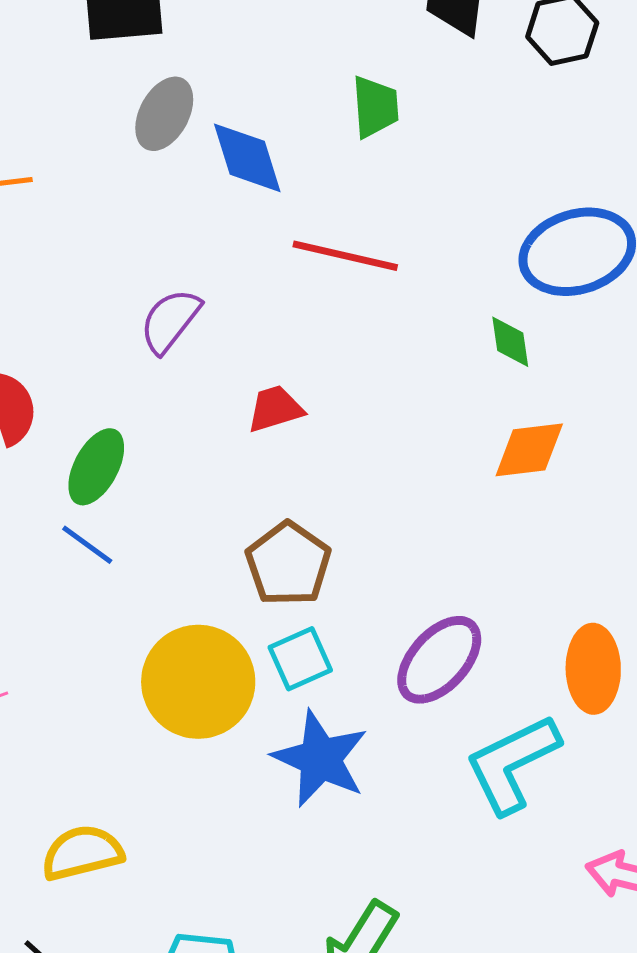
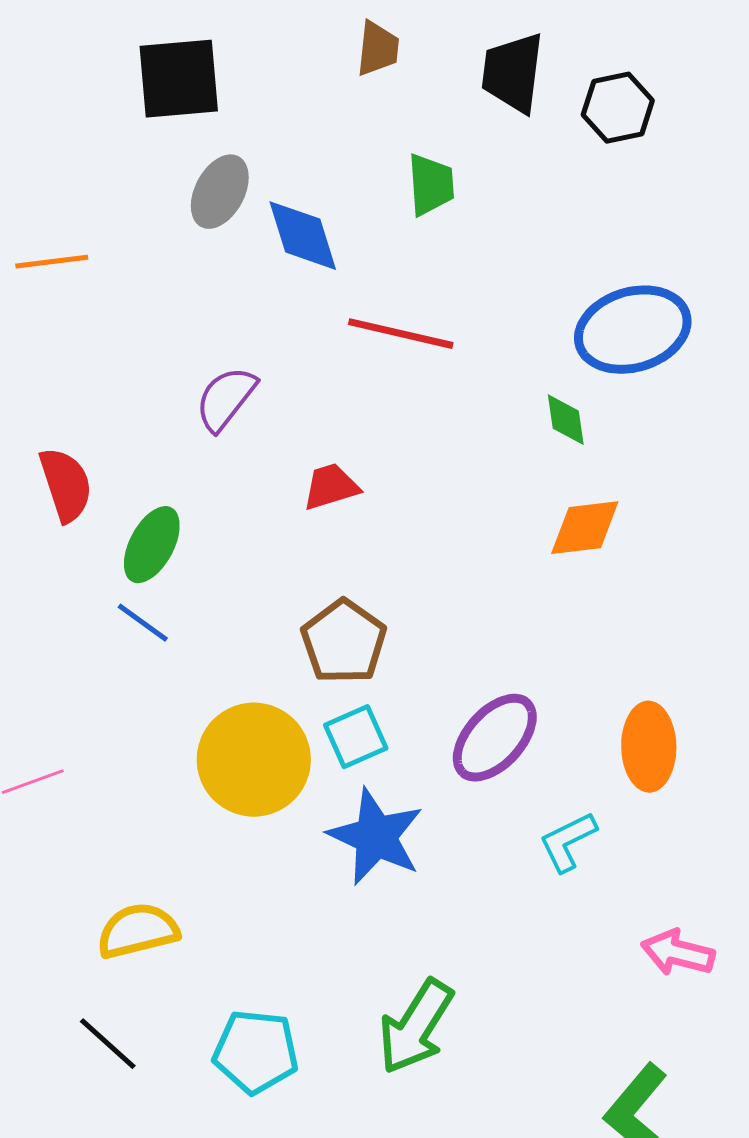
cyan L-shape: (512, 764) -> (568, 842), size x0.6

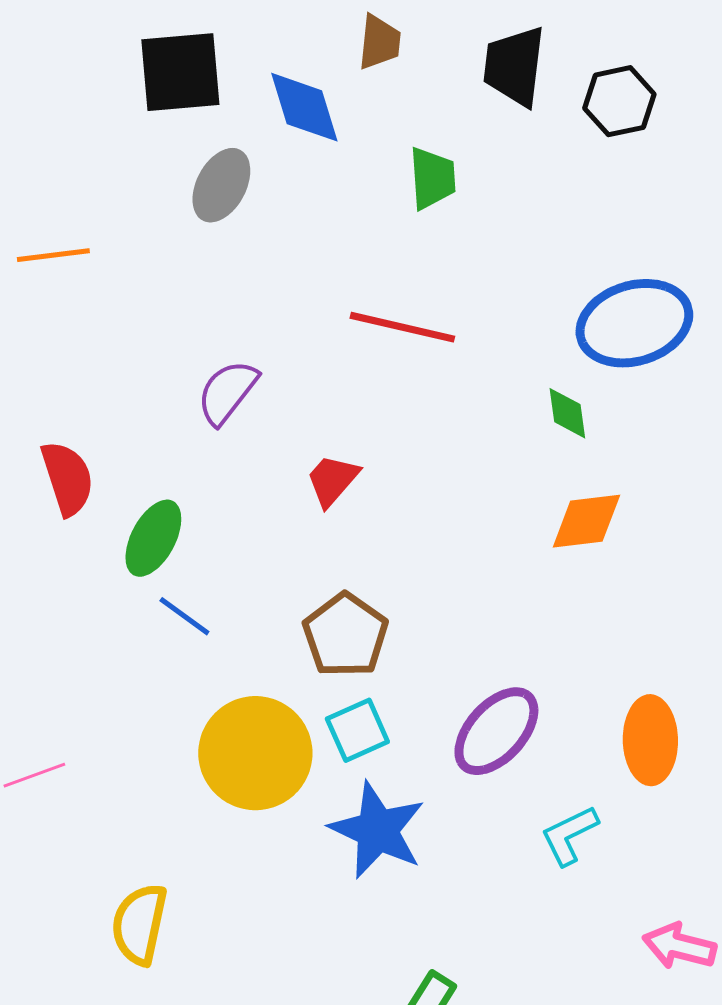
blue diamond: (303, 236) -> (304, 107), moved
red trapezoid: (331, 487) -> (332, 480), turned -32
blue line: (143, 623) -> (184, 616), moved
yellow semicircle: (138, 931) -> (139, 924), turned -64

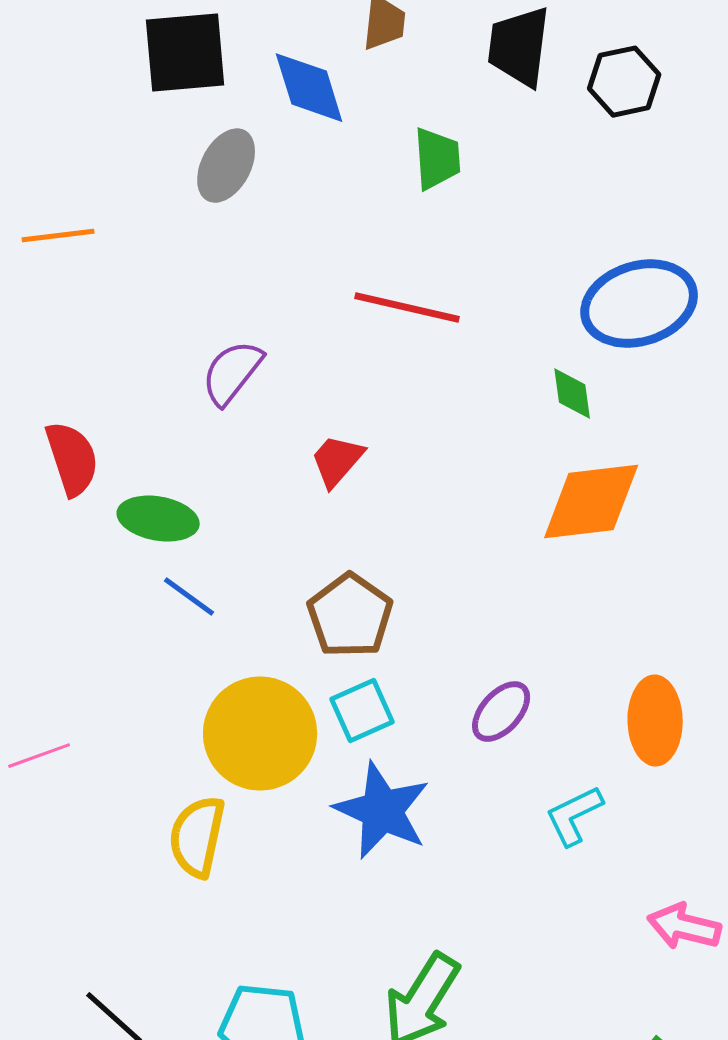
orange diamond: (586, 521) -> (591, 502), size x1.4
green ellipse: (153, 538) -> (158, 519), turned 72
purple ellipse: (496, 731) -> (501, 712), size x0.7
yellow semicircle: (139, 924) -> (197, 837), moved

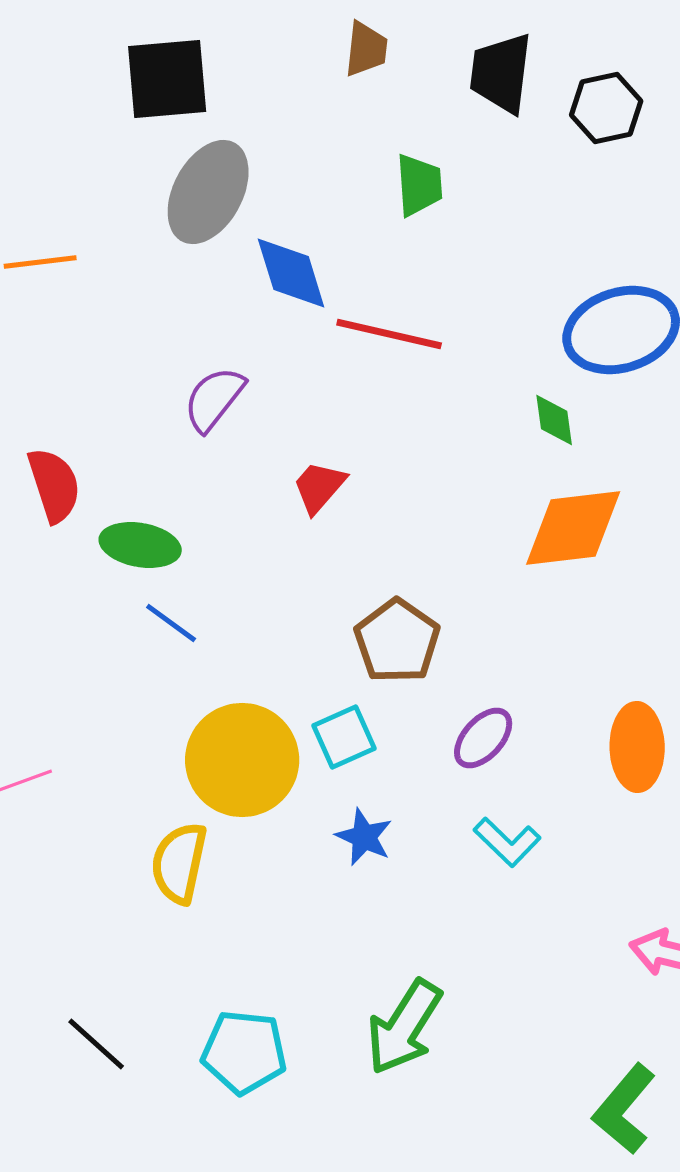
blue diamond: (309, 88) -> (291, 273), moved
gray ellipse: (226, 166) -> (208, 192), size x1.4
brown pentagon: (350, 616) -> (397, 641), moved
blue star: (382, 811) -> (364, 837), size x0.6
cyan L-shape: (574, 816) -> (507, 842), moved, turned -110

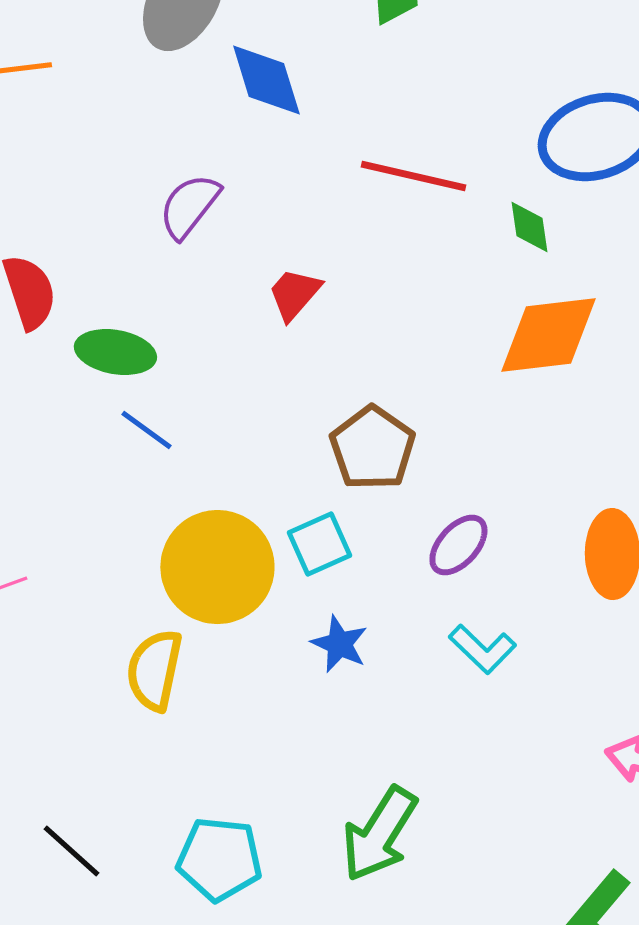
red line: (389, 334) -> (413, 176), moved

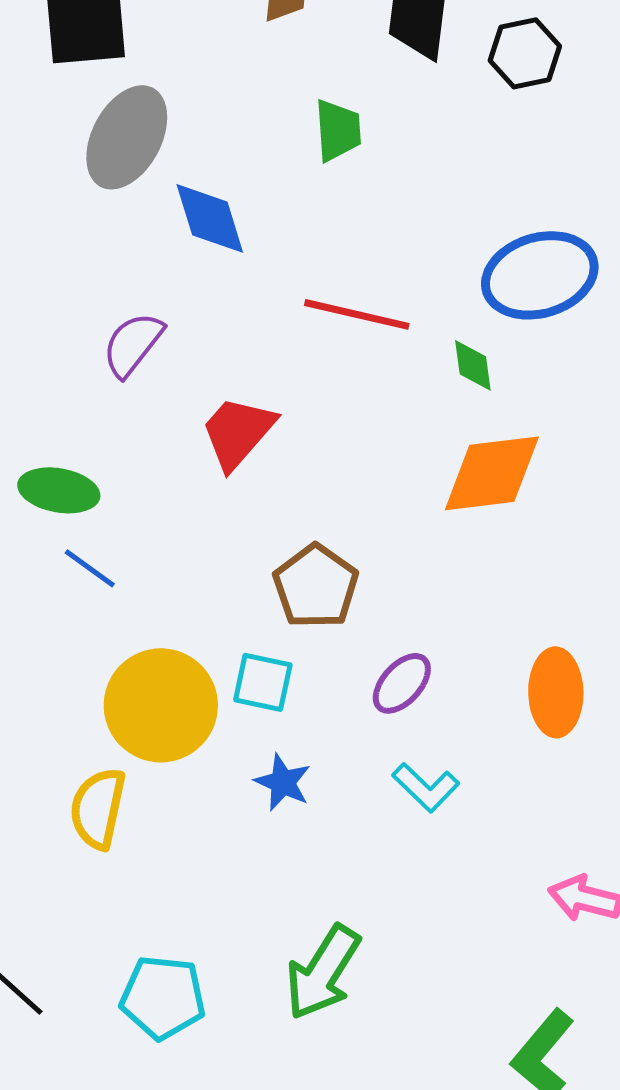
red trapezoid: (294, 294) -> (238, 432), size x1.4
cyan square: (319, 544) -> (263, 682), turned 36

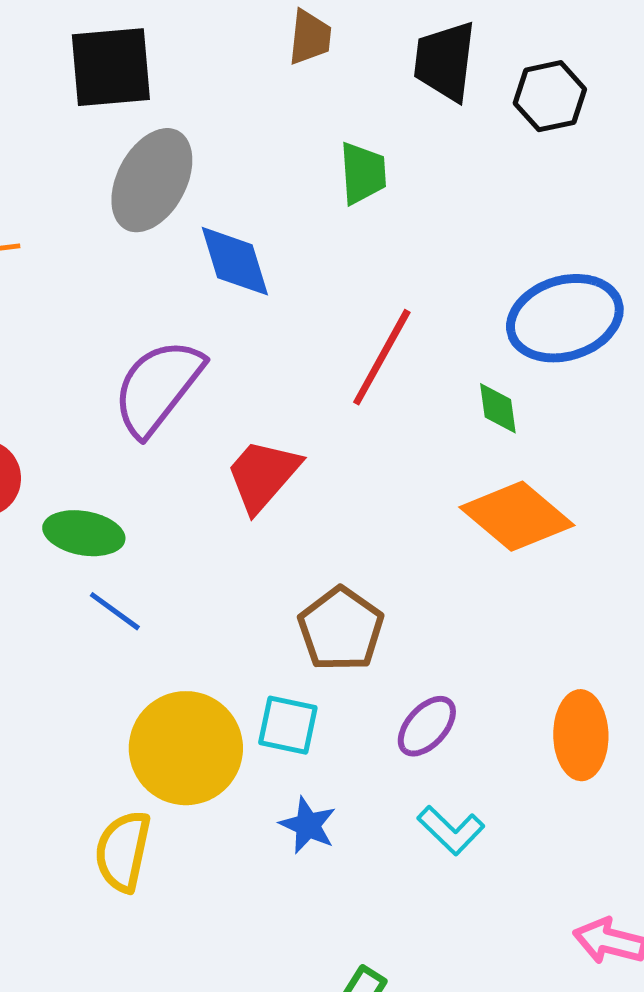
red line: (357, 314) -> (382, 357), turned -74
purple semicircle: (133, 344) -> (158, 387), size x1.5
orange diamond: (492, 473) -> (517, 516), turned 47

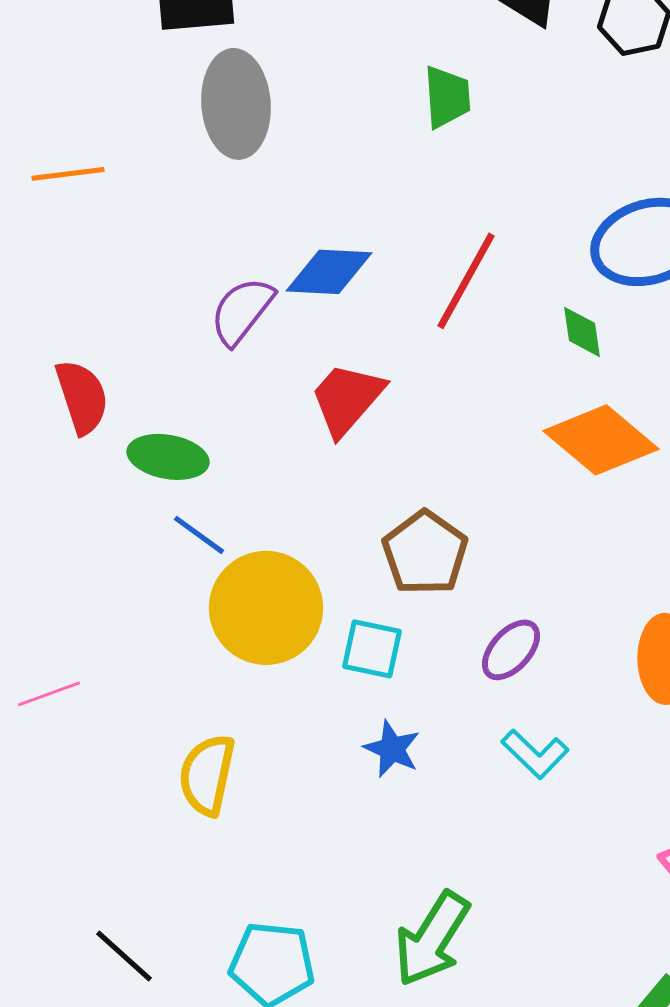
gray ellipse: (152, 180) -> (236, 104), turned -32
blue diamond: (235, 261) -> (329, 272), moved, turned -70
purple semicircle: (158, 387) -> (242, 311), size x0.7
yellow circle: (186, 748) -> (266, 608), moved

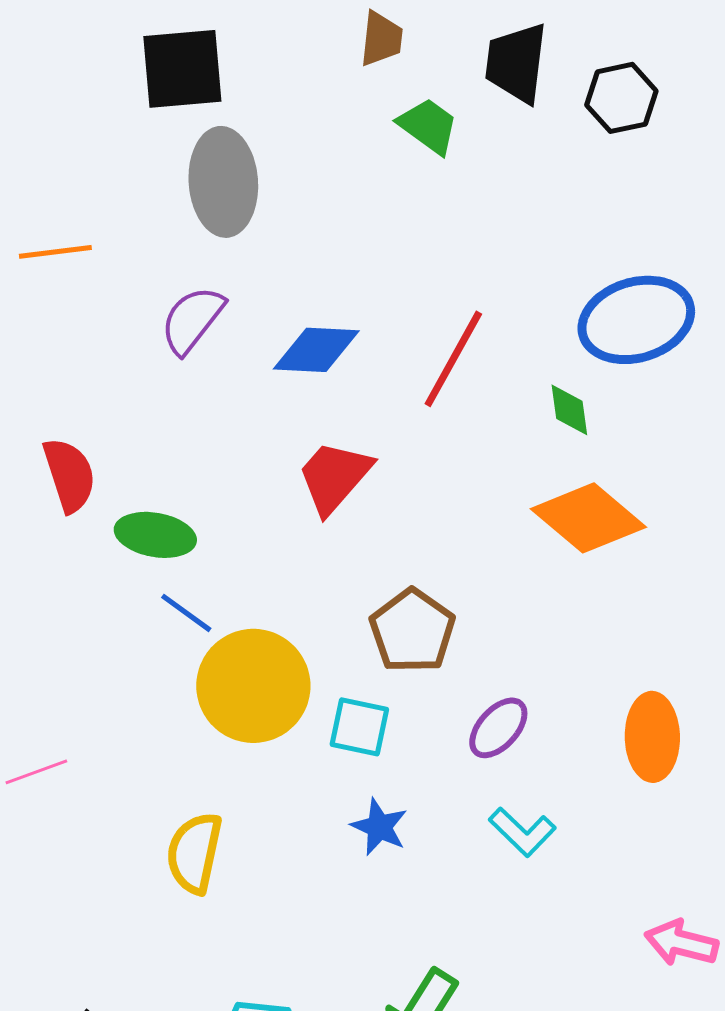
green trapezoid: (447, 97) -> (428, 126), moved, turned -50
purple semicircle: (242, 311) -> (192, 320), moved

